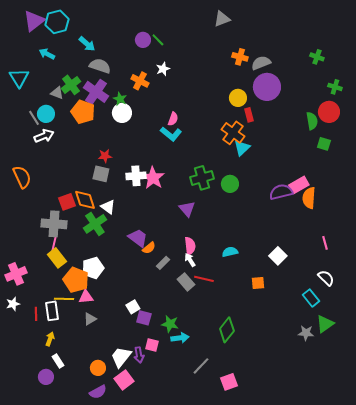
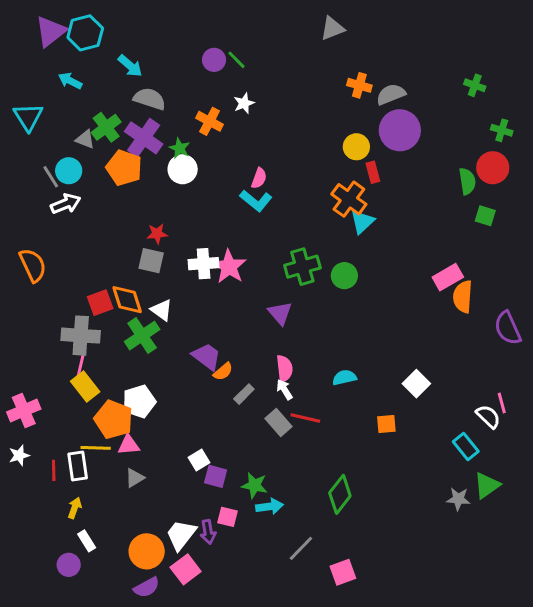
purple semicircle: (281, 192) -> (508, 328), moved, turned -100
pink line: (325, 243) -> (502, 403), moved
orange circle: (98, 368) -> (147, 551), size x1.5

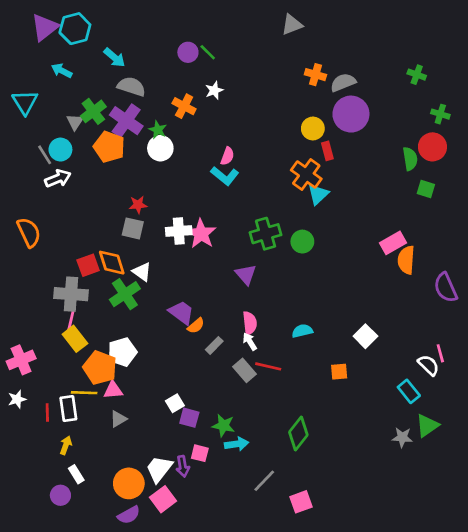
gray triangle: (85, 139) -> (75, 122), turned 42

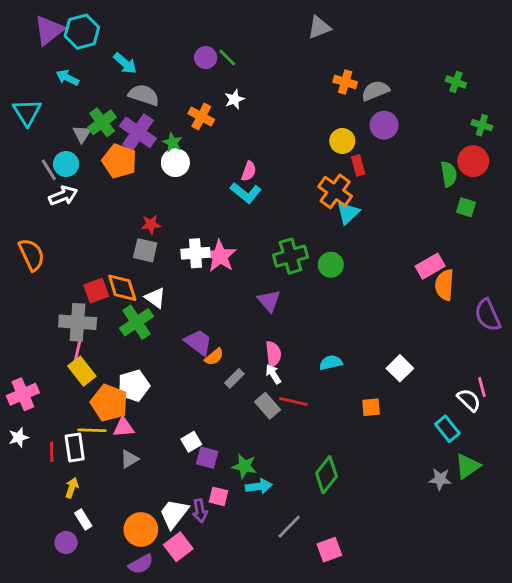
purple circle: (351, 114) -> (384, 125), size x0.7

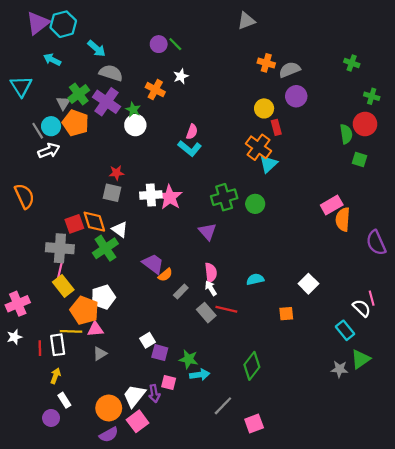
orange pentagon: (119, 161) -> (75, 123), moved

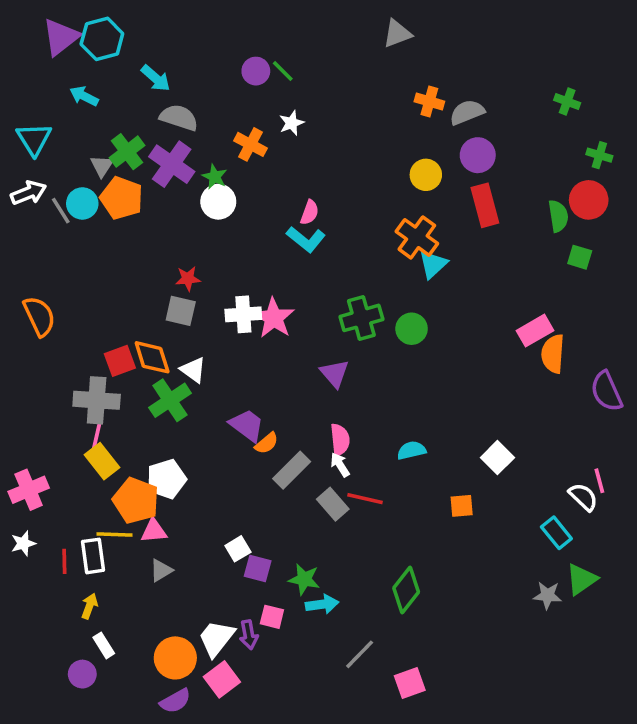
red rectangle: (276, 127) -> (485, 205), moved, size x1.6
white arrow: (49, 151) -> (29, 193), moved
gray rectangle: (181, 292) -> (292, 470), size x1.5

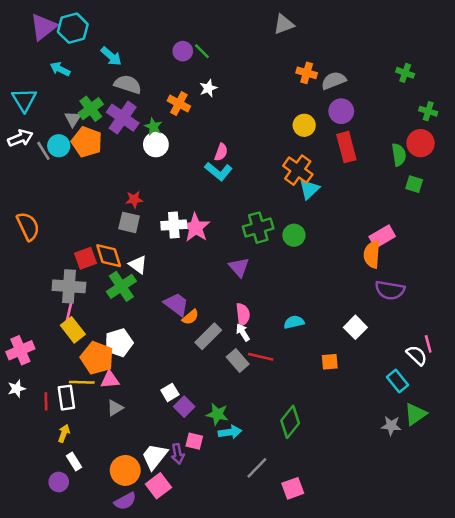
orange semicircle: (553, 354) -> (372, 254), moved
purple semicircle: (607, 391) -> (390, 290), moved, turned -56
purple square: (258, 568) -> (184, 407), turned 30

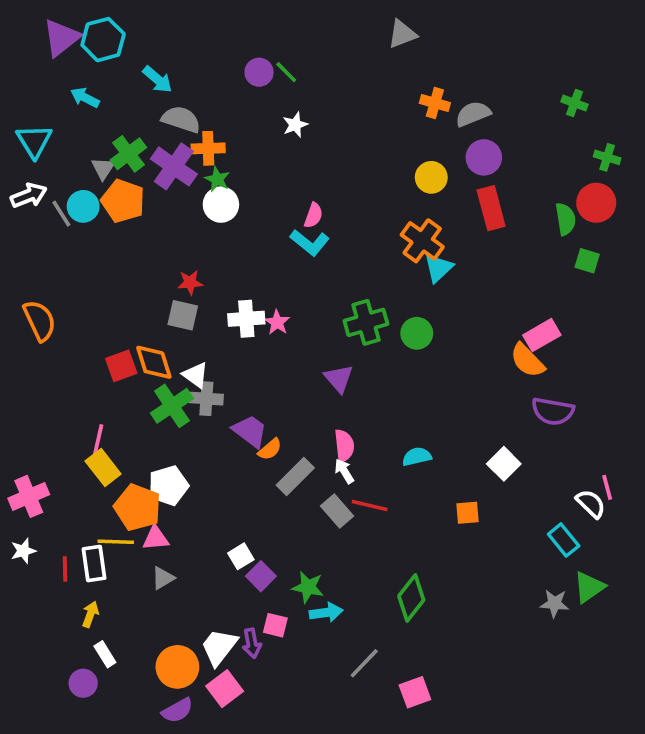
orange cross: (179, 104) -> (208, 148), moved, turned -30
pink star: (196, 228) -> (277, 322), size x0.6
orange semicircle: (372, 254) -> (527, 360), turned -48
gray cross: (69, 286) -> (206, 399), moved, size x0.7

